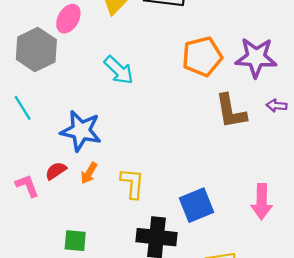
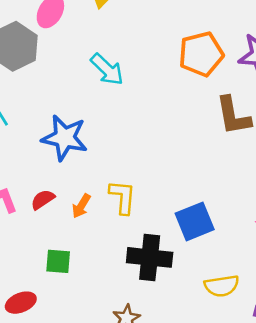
red semicircle: (56, 171) -> (43, 200), moved
orange arrow: (89, 173) -> (81, 206), moved

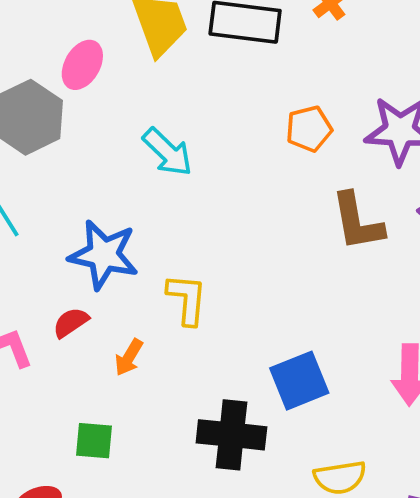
orange pentagon: (201, 54) -> (309, 129), size x0.7
yellow L-shape: (123, 197) -> (187, 299), moved
red semicircle: (43, 200) -> (71, 322), moved

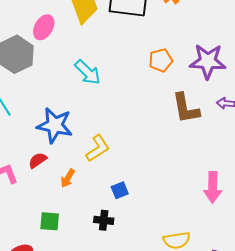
yellow L-shape: (187, 299) -> (98, 148), turned 52
blue square: (299, 381) -> (120, 190), moved, size x0.6
black cross: (231, 435) -> (104, 220), moved, size x0.6

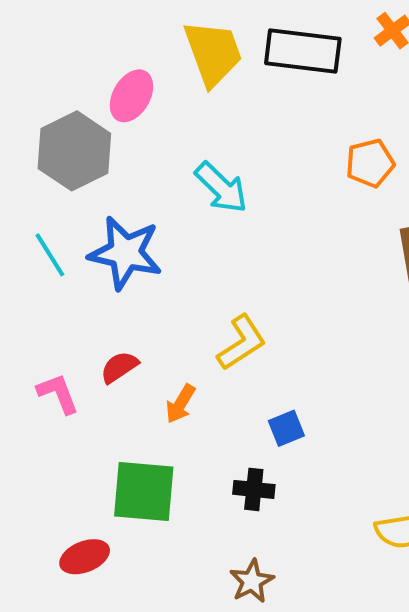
blue star: (55, 125) -> (125, 253), moved
green square: (50, 221) -> (144, 491), size x1.6

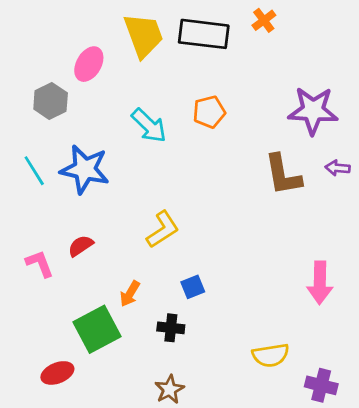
gray hexagon: (74, 151) -> (51, 101), size x0.7
orange pentagon: (370, 163) -> (209, 112), moved
orange arrow: (180, 404) -> (130, 294), moved
green square: (144, 491) -> (97, 329), turned -33

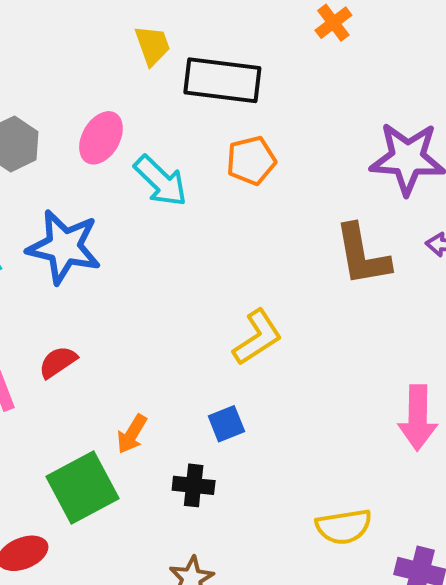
black rectangle: (204, 34) -> (222, 80), moved
yellow trapezoid: (144, 35) -> (152, 45), size x0.6
pink ellipse: (89, 64) -> (101, 138), moved
yellow L-shape: (163, 229) -> (257, 337), moved

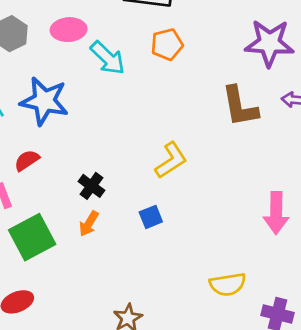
pink ellipse: (101, 138) -> (69, 30), turned 56
red semicircle: (58, 362) -> (27, 160), moved
black cross: (194, 485) -> (91, 186), moved, turned 30
green square: (82, 488) -> (32, 237), moved

